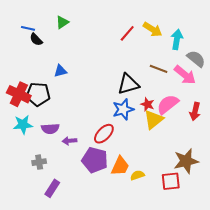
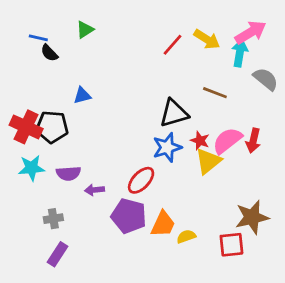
pink arrow: (185, 75) -> (251, 32), moved, turned -70
red arrow: (195, 111) -> (253, 141), moved
purple rectangle: (52, 188) -> (58, 254), moved

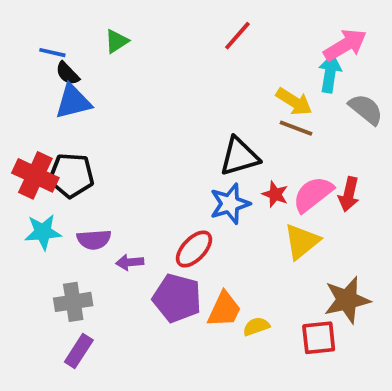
yellow arrow: (207, 39) -> (294, 102), moved
red line: (173, 45) -> (237, 36), moved
blue triangle: (82, 95) -> (73, 102), moved, size x1.5
yellow triangle: (208, 161) -> (302, 241), moved
gray cross: (53, 219) -> (73, 302), size x1.4

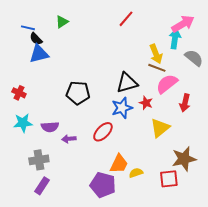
yellow arrow: (294, 102) -> (156, 54), turned 36
red cross: (35, 175) -> (19, 93), size x0.6
black pentagon: (71, 175) -> (78, 93), moved
pink semicircle: (313, 194) -> (167, 84), moved
purple pentagon: (177, 298) -> (103, 185), moved

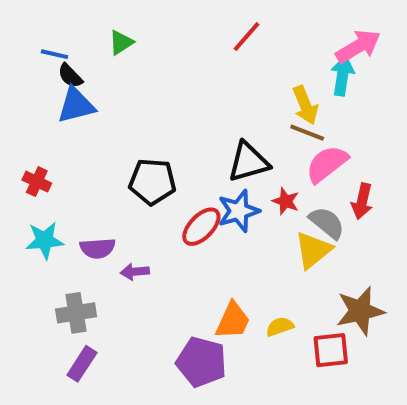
gray semicircle: (194, 58) -> (327, 223), moved
red ellipse: (103, 132) -> (201, 227), moved
yellow semicircle: (136, 173) -> (280, 327), moved

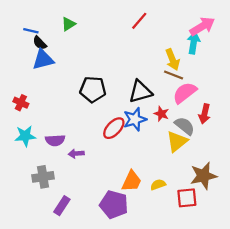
black pentagon: (152, 182) -> (93, 89), moved
purple rectangle: (82, 364) -> (62, 206), moved

